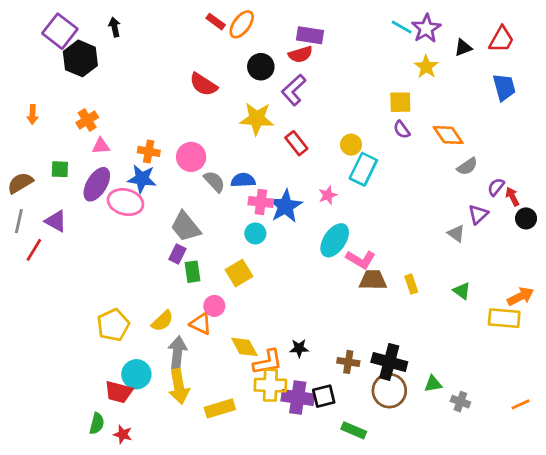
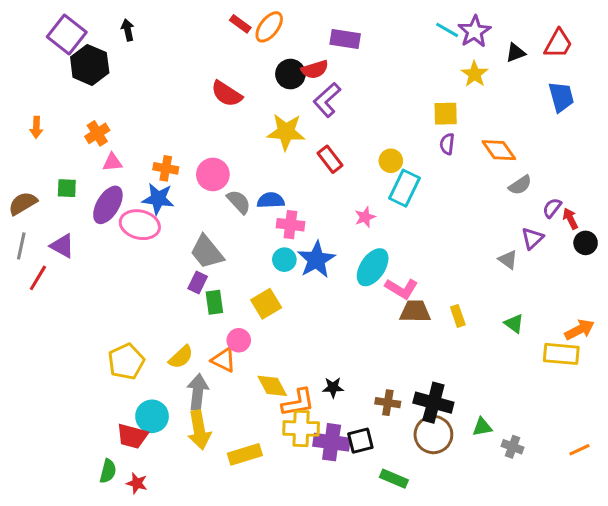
red semicircle: (300, 54) -> (315, 69), moved
purple semicircle: (402, 130) -> (447, 144), turned 42
blue star: (285, 206) -> (316, 260), moved

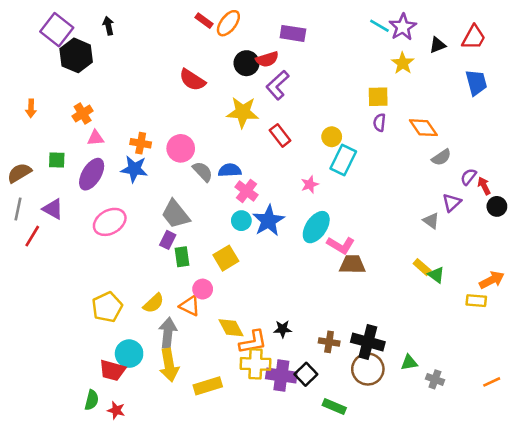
pink ellipse: (140, 225) -> (110, 222), moved, turned -44
pink cross: (290, 225) -> (246, 191), turned 30
yellow rectangle: (458, 316) -> (422, 267), moved, turned -30
yellow rectangle: (561, 354) -> (476, 301), size x0.7
black square: (360, 441) -> (306, 374), turned -30

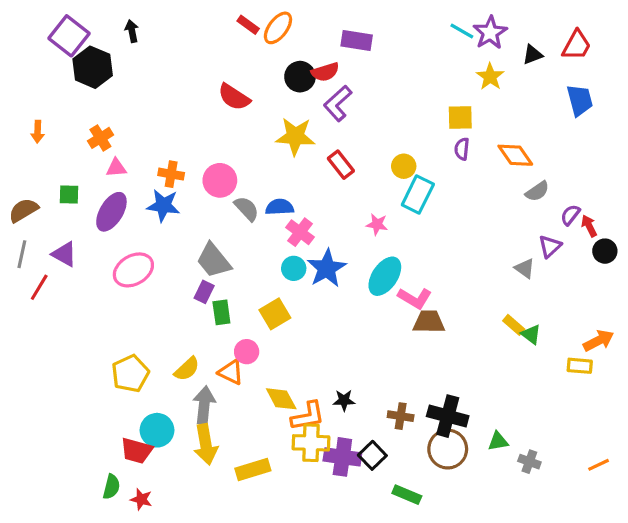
pink star: (310, 184) -> (377, 224), turned 30

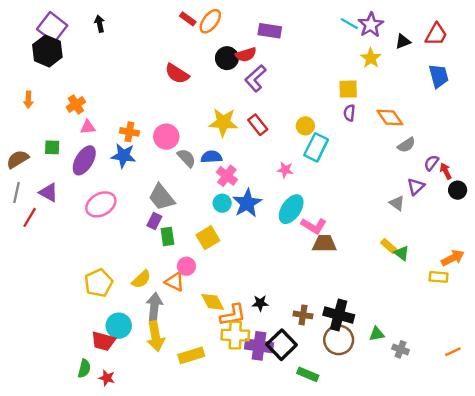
black hexagon: (93, 67) -> (47, 51), moved
yellow star: (295, 136) -> (223, 122), moved
black square: (372, 455) -> (282, 345), size x1.4

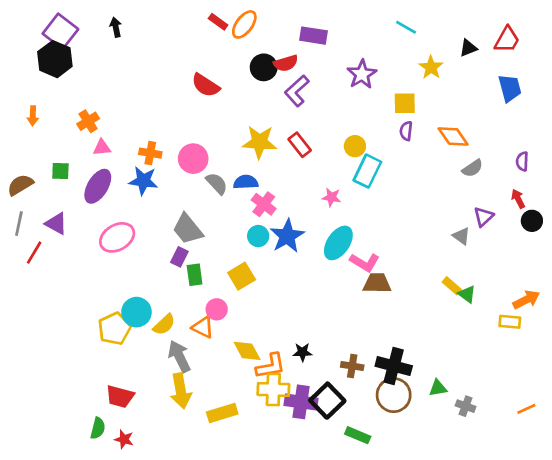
purple star: (371, 25) -> (362, 74), moved
purple semicircle: (431, 163) -> (522, 161), moved, turned -35
gray arrow: (154, 307) -> (179, 356), turned -32
cyan circle: (119, 326) -> (136, 312), moved

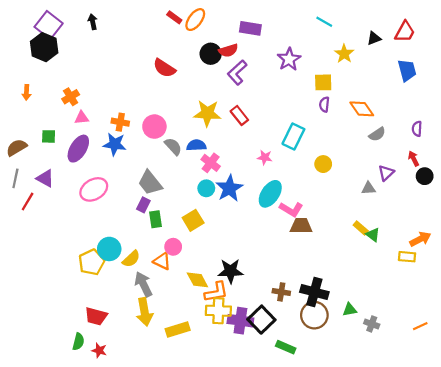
yellow circle: (355, 146) -> (323, 164), moved
gray triangle: (461, 236) -> (368, 188), turned -40
black star: (302, 352) -> (231, 271), moved, size x1.6

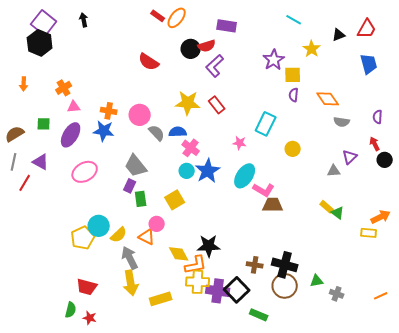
purple star: (289, 59) -> (274, 60), moved
gray semicircle: (377, 134) -> (342, 122), turned 42

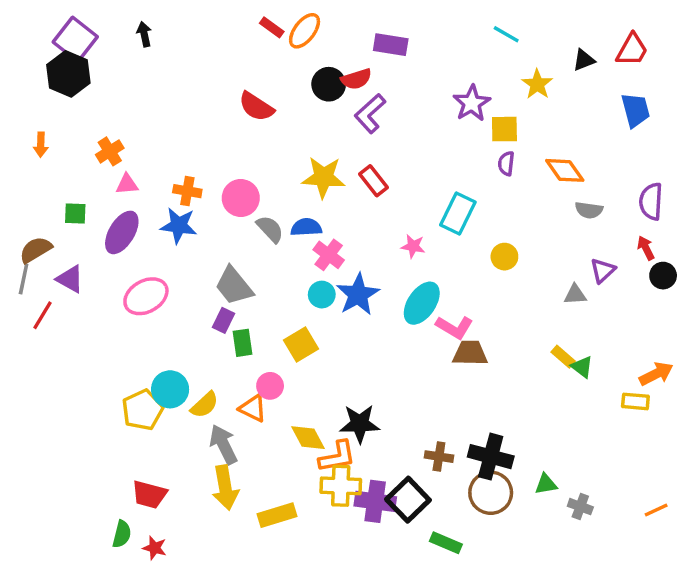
purple semicircle: (378, 117) -> (651, 201), size x1.5
brown semicircle: (15, 134) -> (36, 250), moved

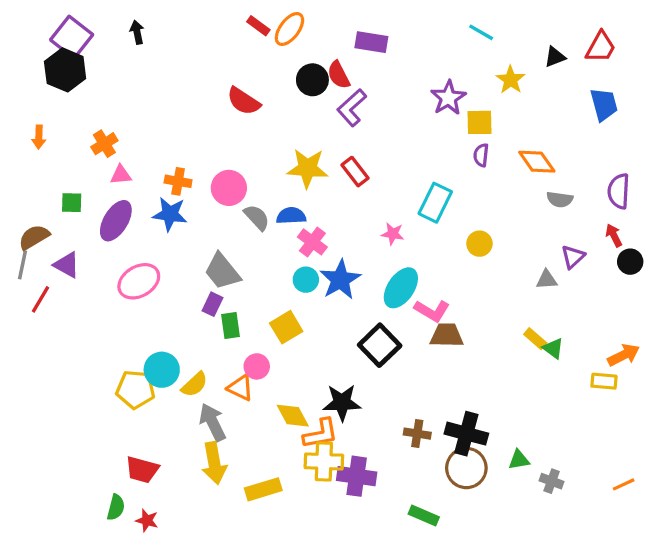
red semicircle: (356, 79) -> (339, 75), turned 80
yellow pentagon: (142, 410) -> (136, 389), turned 30
black square: (408, 500) -> (380, 345), moved

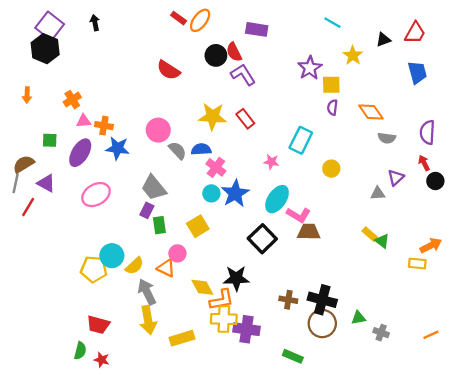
purple L-shape: (352, 108) -> (243, 75), turned 100
orange cross: (178, 181) -> (104, 126), moved

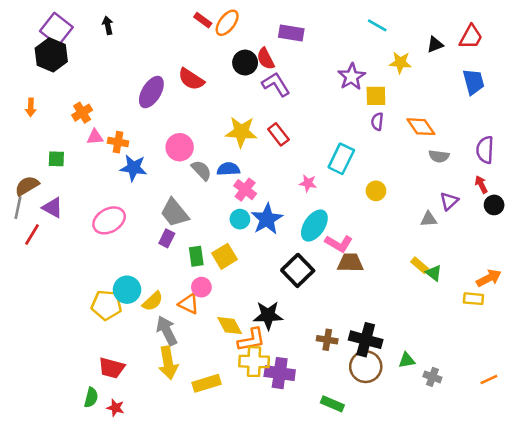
yellow star: (353, 55) -> (400, 63), turned -30
purple ellipse: (80, 153) -> (151, 92), moved
green rectangle: (159, 225) -> (196, 256), moved

